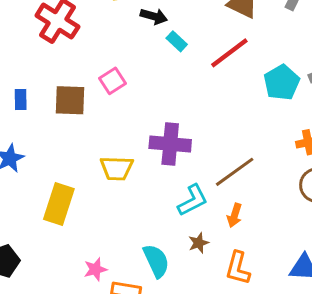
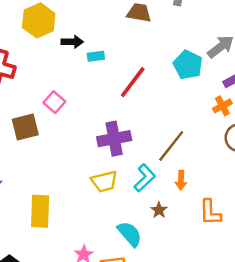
cyan rectangle: (177, 41) -> (96, 56), turned -35
red line: (229, 53) -> (133, 82), moved
yellow trapezoid: (117, 168) -> (104, 181), moved
orange L-shape: (238, 268) -> (210, 212), moved

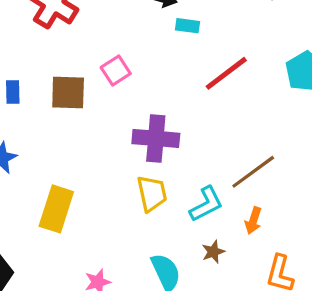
purple cross: (114, 139) -> (156, 138), moved
yellow trapezoid: (104, 181) -> (152, 193), turned -104

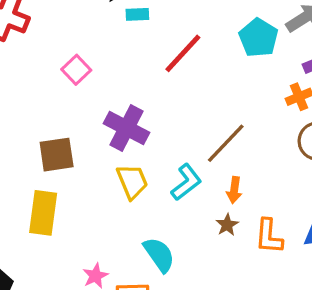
brown square: (68, 93) -> (57, 155), moved
purple cross: (156, 138) -> (126, 128), turned 33
brown star: (213, 252) -> (227, 225), moved

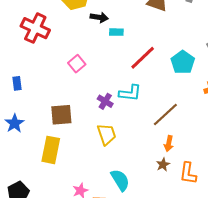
cyan pentagon: (258, 38) -> (183, 62), moved
purple cross: (126, 128) -> (105, 101), size x0.6
cyan L-shape: (186, 182) -> (130, 93), moved, turned 40

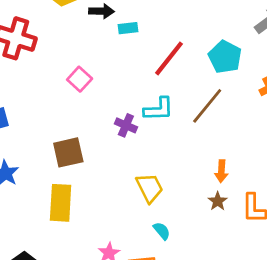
brown line: (165, 115) -> (207, 106), moved
yellow trapezoid: (107, 134) -> (150, 188), moved
cyan semicircle: (120, 180) -> (162, 231), size x0.6

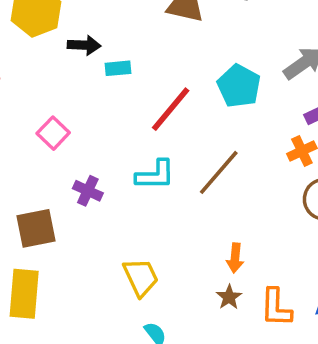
cyan pentagon: (225, 57) -> (239, 86), moved
purple cross: (126, 125) -> (88, 191), moved

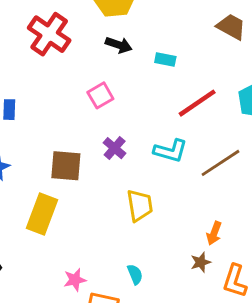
black arrow: (84, 45) -> (119, 45), moved
yellow trapezoid: (141, 277) -> (140, 205), moved

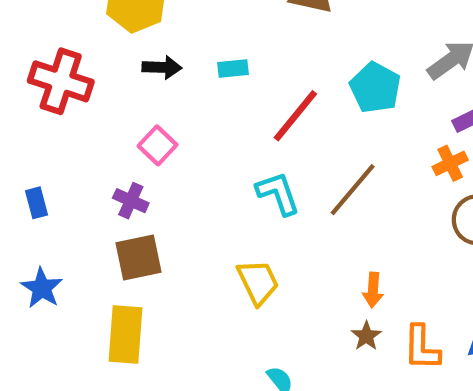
purple cross: (115, 148) -> (131, 201), moved
cyan L-shape: (170, 151) -> (278, 193), turned -108

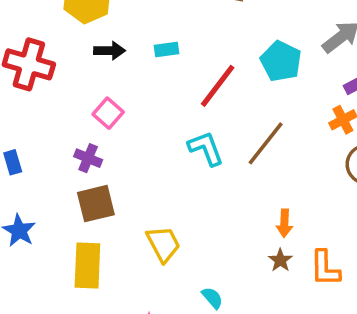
yellow trapezoid: (258, 282) -> (163, 244), moved

